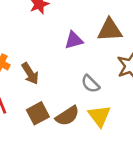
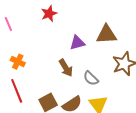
brown arrow: (30, 74) -> (66, 68), moved

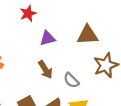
purple triangle: (77, 43) -> (48, 38), moved

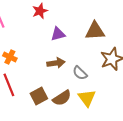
brown arrow: (45, 70) -> (56, 63), turned -66

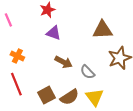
purple triangle: (58, 34) -> (53, 33), moved, turned 35
brown arrow: (56, 63) -> (63, 62), turned 36

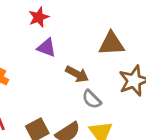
brown arrow: (63, 62) -> (77, 74), moved

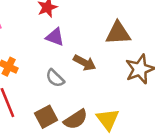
gray semicircle: (92, 99) -> (55, 78), moved

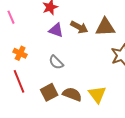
brown arrow: (85, 63) -> (79, 27), moved
brown semicircle: (76, 119) -> (72, 94), turned -126

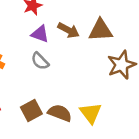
gray semicircle: (56, 62) -> (40, 61), moved

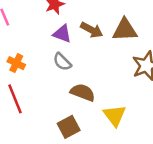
brown square: (31, 110) -> (69, 127), moved
brown semicircle: (60, 113) -> (83, 92), moved

